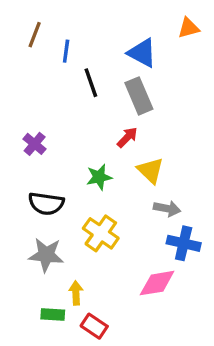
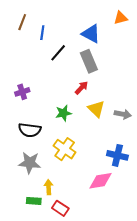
black line: (91, 83) -> (58, 53), turned 60
purple cross: (35, 144) -> (22, 92), turned 32
gray arrow: (167, 209) -> (123, 114), moved

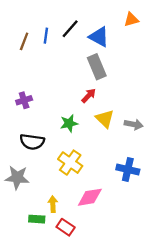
brown line: (22, 22) -> (24, 41), moved
black line: (58, 53) -> (70, 29), moved
gray star: (30, 163) -> (17, 178), moved
pink diamond: (101, 181) -> (90, 197), moved

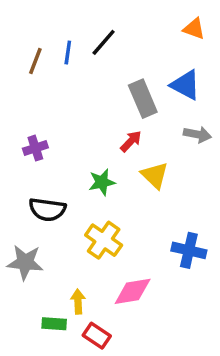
orange triangle: (131, 19) -> (194, 29), turned 35
blue triangle: (99, 37) -> (185, 85), moved
gray arrow: (134, 124) -> (197, 134), moved

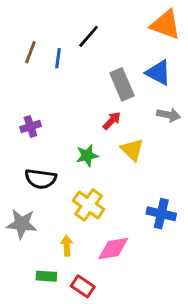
orange triangle: (194, 29) -> (166, 25), size x1.6
blue line: (68, 53) -> (58, 58), moved
yellow arrow: (78, 302) -> (67, 246), moved

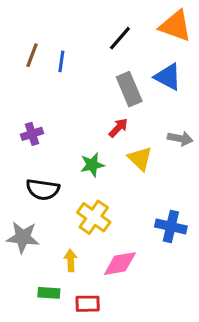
black line: (89, 36) -> (120, 38), moved
gray arrow: (169, 115) -> (180, 139), moved
red rectangle: (83, 286) -> (88, 304), turned -35

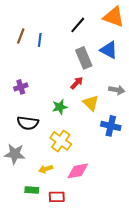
blue cross: (171, 226) -> (111, 126), moved
yellow arrow: (71, 260) -> (46, 169), turned -104

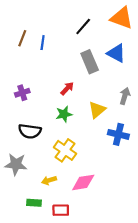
red arrow: (77, 83) -> (67, 88), moved
gray arrow: (117, 90) -> (125, 96), turned -84
yellow triangle: (91, 103) -> (97, 110), turned 36

